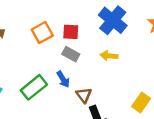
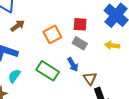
orange square: (42, 33) -> (52, 34), moved
green rectangle: (34, 87) -> (48, 71), turned 70

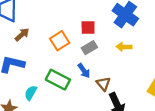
gray rectangle: (80, 43) -> (89, 48), turned -56
cyan semicircle: (14, 76) -> (31, 93), moved

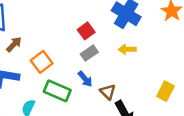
red square: (88, 28) -> (86, 31), turned -32
orange square: (60, 41) -> (42, 62), moved

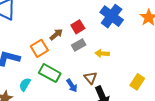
brown arrow: (14, 44) -> (56, 34), moved
yellow arrow: (127, 49) -> (102, 53), moved
blue arrow: (85, 79) -> (72, 86), moved

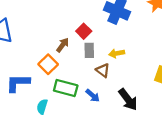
gray rectangle: (79, 45) -> (89, 50), turned -48
brown triangle: (90, 78) -> (103, 70), moved

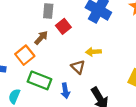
gray rectangle: (89, 50) -> (48, 11), moved
blue arrow: (93, 96) -> (65, 91), turned 32

